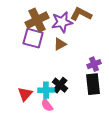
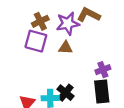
brown cross: (37, 20) -> (40, 21), size x0.7
brown triangle: (60, 44) -> (66, 48), turned 32

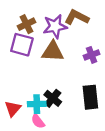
brown triangle: (66, 48) -> (53, 52), size x1.5
purple cross: (103, 70) -> (92, 55), moved

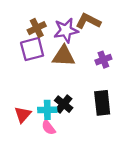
purple square: (22, 45) -> (32, 49), turned -30

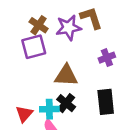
brown L-shape: (88, 21) -> (91, 18), turned 45
brown cross: (37, 28) -> (39, 25), turned -30
brown triangle: (64, 56) -> (66, 76), moved

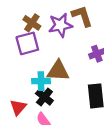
black cross: (66, 103) -> (44, 97), moved
cyan cross: (49, 109) -> (41, 81), moved

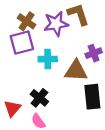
brown triangle: (58, 71) -> (76, 71), moved
cyan cross: (41, 81) -> (48, 59), moved

